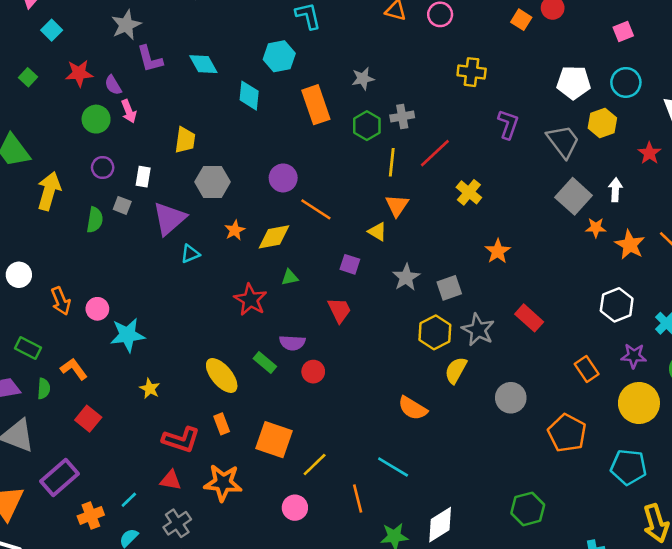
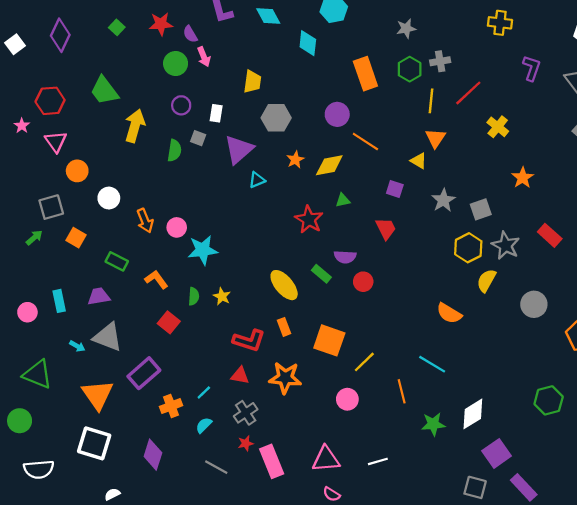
orange rectangle: (316, 105) -> (365, 74), moved
green semicircle: (44, 389) -> (194, 296), moved

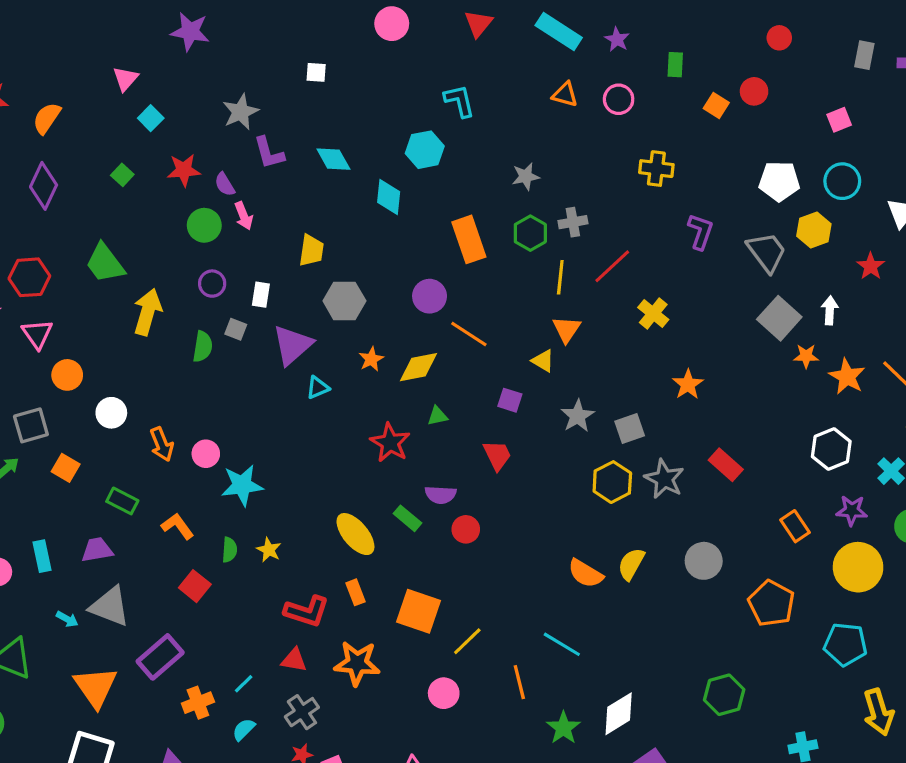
yellow semicircle: (486, 281) -> (631, 564), moved
green star: (433, 424) -> (563, 728), turned -30

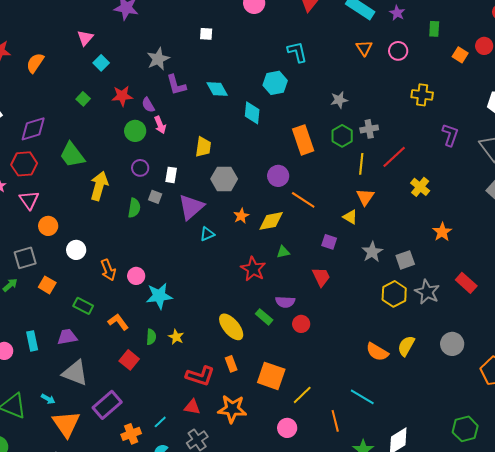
orange triangle: (565, 95) -> (364, 48), turned 42
purple diamond: (44, 186) -> (33, 129), moved, turned 48
cyan arrow: (67, 619) -> (48, 399), moved

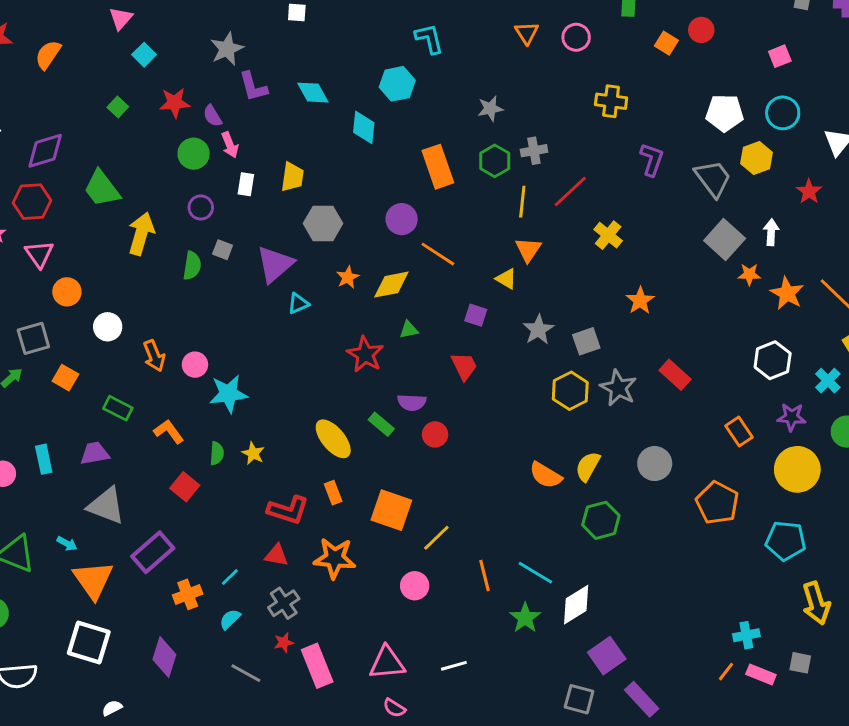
white rectangle: (171, 175) -> (246, 184), moved
cyan line: (362, 397) -> (535, 573), moved
green hexagon: (465, 429) -> (601, 520), moved

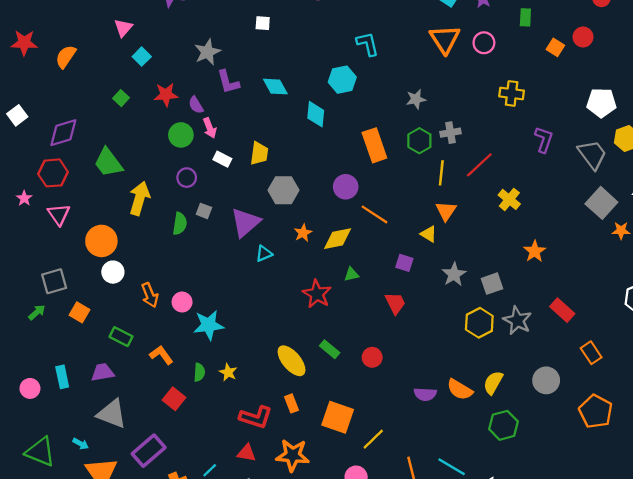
orange triangle: (527, 33) -> (445, 39), size x1.6
white rectangle: (246, 184) -> (222, 159), turned -72
orange circle: (67, 292) -> (101, 241), moved, size x1.4
purple semicircle: (412, 402) -> (425, 394), moved
orange rectangle: (739, 432) -> (591, 353), moved

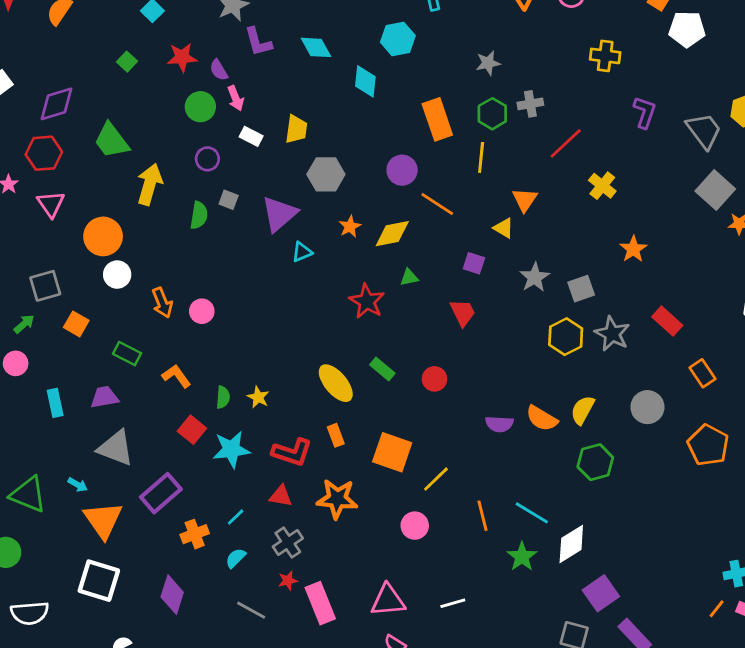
white pentagon: (601, 103) -> (687, 29), moved
yellow line: (441, 173) -> (481, 157), moved
cyan star: (209, 325) -> (231, 449), moved
pink circle: (30, 388) -> (16, 363), moved

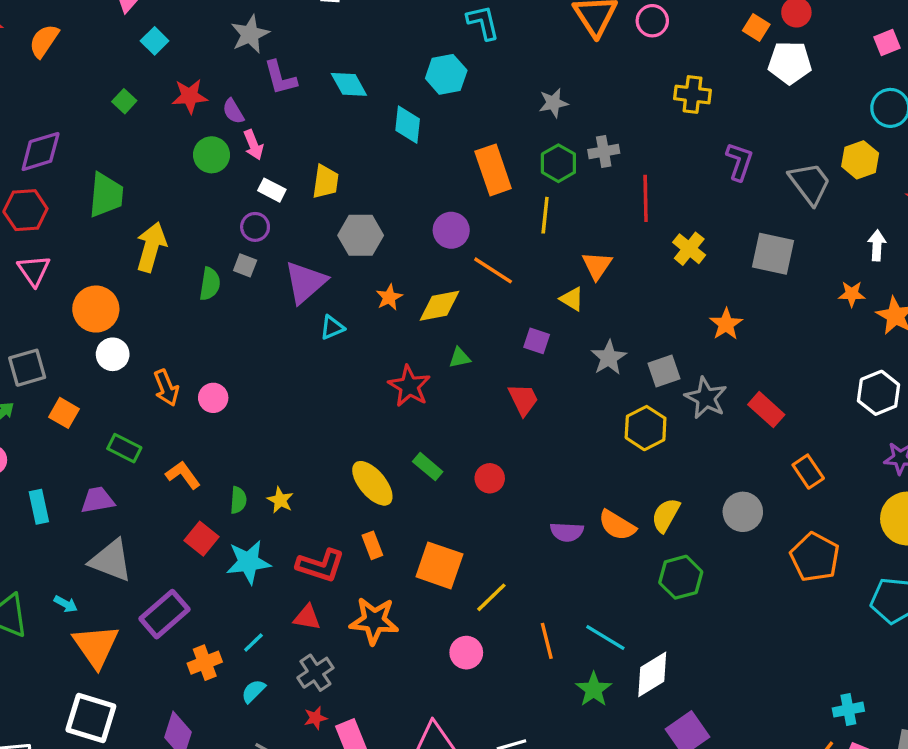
green trapezoid: (112, 141) -> (106, 195), turned -138
red line: (566, 143) -> (646, 198), turned -48
purple circle: (207, 159) -> (255, 227), moved
gray square: (715, 190) -> (773, 254), moved, turned -30
gray star: (612, 334) -> (706, 398), moved

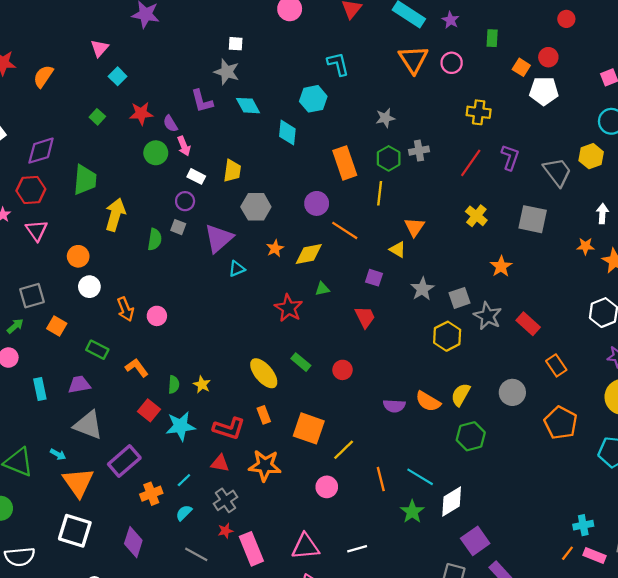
gray star: (250, 34) -> (227, 72), moved, turned -30
red line: (646, 198) -> (471, 163), moved, turned 36
orange circle: (96, 309) -> (78, 256), size x0.7

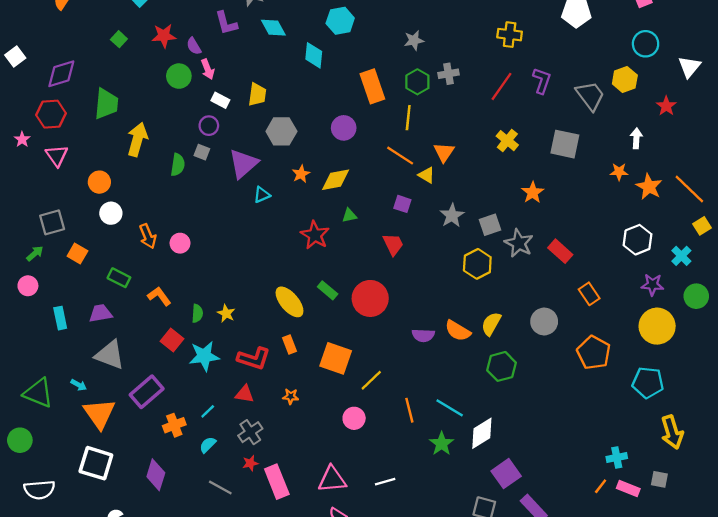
orange line: (345, 230) -> (400, 156), moved
red circle: (342, 370) -> (370, 298), size x1.8
orange star: (265, 466) -> (291, 396), size x0.5

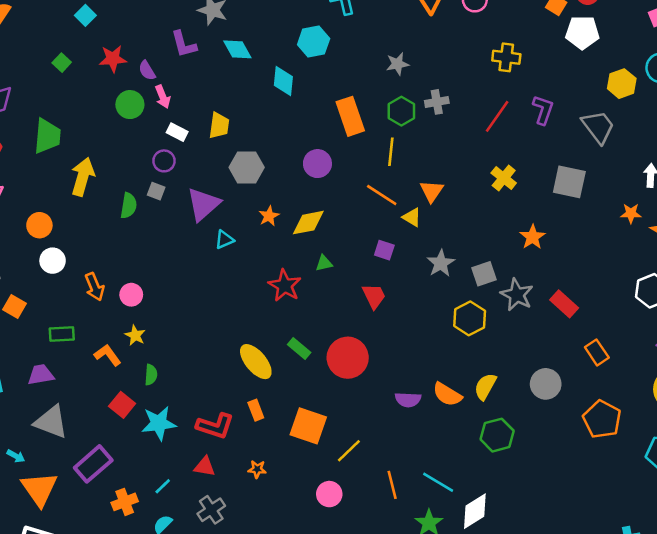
yellow hexagon: (625, 80) -> (622, 84), moved
green rectangle: (119, 278) -> (62, 334), turned -30
yellow star: (226, 313) -> (135, 335), moved

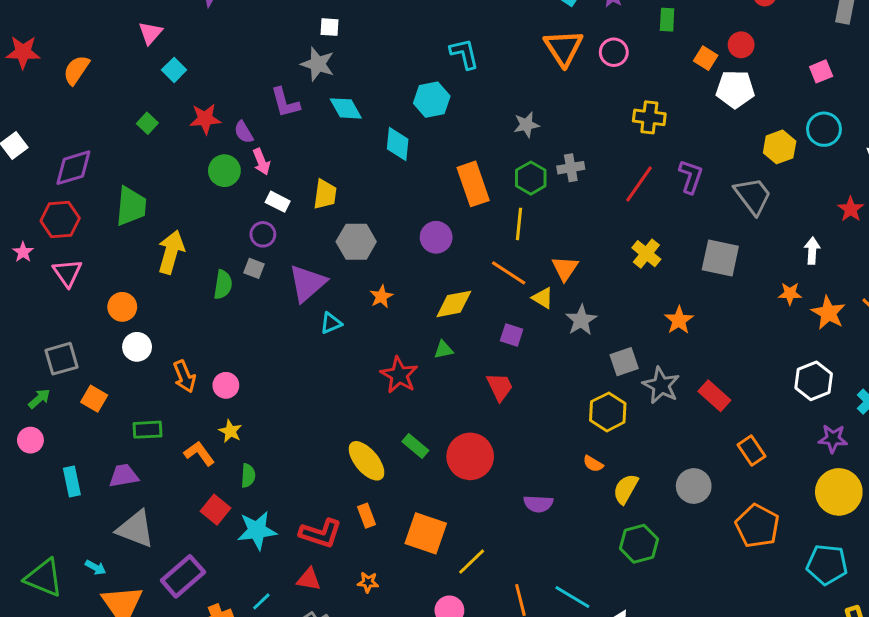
yellow diamond: (308, 223) -> (454, 304), moved
gray star: (441, 263) -> (581, 320), moved
orange semicircle: (447, 394) -> (593, 464), moved, size x0.6

